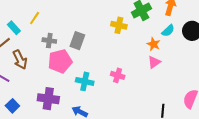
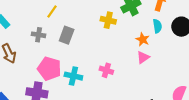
yellow line: (35, 18) -> (52, 11), moved
cyan semicircle: (168, 31) -> (157, 26), turned -56
pink pentagon: (60, 61) -> (49, 69), moved, turned 30

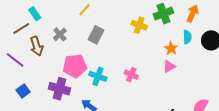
gray cross: (39, 35) -> (60, 34), moved, turned 32
pink pentagon: (49, 69) -> (75, 66), turned -30

